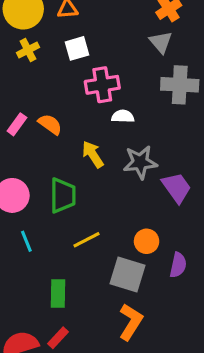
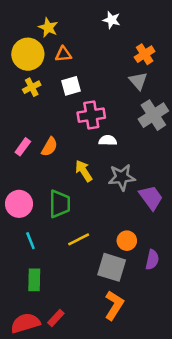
gray cross: (180, 85) -> (153, 115), turned -36
orange semicircle: (50, 124) -> (49, 147), turned 84
green rectangle: (58, 293) -> (34, 280), moved

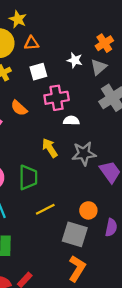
white star: (112, 20) -> (75, 60), moved
gray triangle: (138, 81) -> (99, 67), turned 30
orange semicircle: (49, 147) -> (19, 108), moved, turned 102

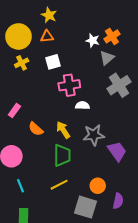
yellow star: (18, 19) -> (49, 15), moved
white star: (75, 60) -> (93, 41), moved
orange semicircle: (19, 108) -> (36, 129), moved
green trapezoid: (28, 177) -> (62, 155), moved

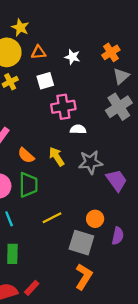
yellow star: (49, 15) -> (20, 27), moved
white star: (93, 41) -> (72, 57), moved
gray triangle: (107, 58) -> (121, 76), moved
green trapezoid: (62, 155) -> (28, 185), moved

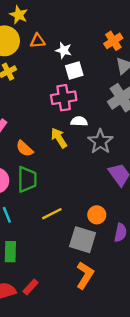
white star: (72, 57) -> (64, 50), moved
white square: (45, 81) -> (74, 70), moved
yellow arrow: (57, 157) -> (59, 138), moved
gray star: (91, 162) -> (100, 141), moved, turned -30

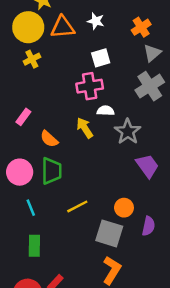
orange triangle: (38, 41) -> (63, 27), size x1.5
white star: (64, 50) -> (96, 21), moved

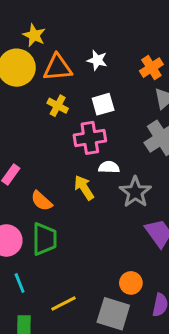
yellow cross: (32, 59) -> (58, 106), moved, turned -35
yellow line: (77, 206) -> (63, 303), moved

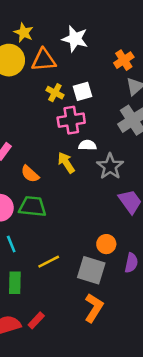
white star: (97, 60) -> (75, 39), moved, size x1.5
yellow cross: (58, 106) -> (55, 93), moved
green trapezoid: (44, 239) -> (32, 206), turned -84

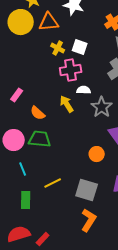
white square: (83, 91) -> (80, 47), turned 35
orange circle: (106, 244) -> (97, 154), moved
red rectangle: (36, 320) -> (43, 239), moved

